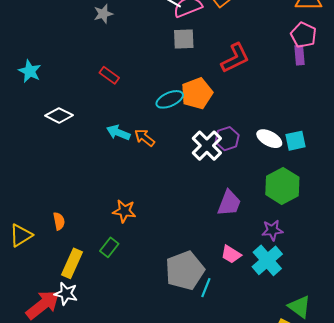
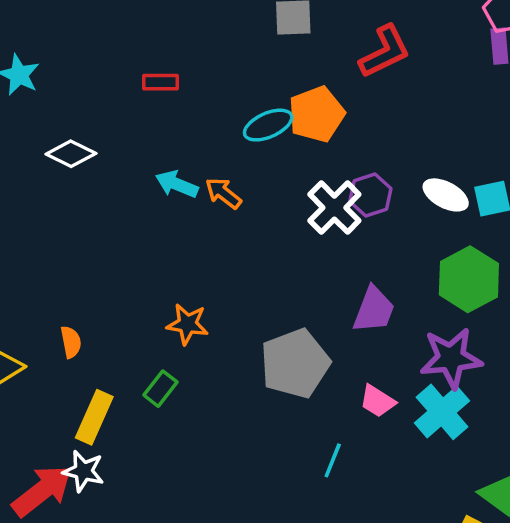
red rectangle: (109, 75) -> (161, 82), turned -36
purple star: (272, 230) -> (451, 358), size x1.6
gray pentagon: (185, 270) -> (295, 363), moved

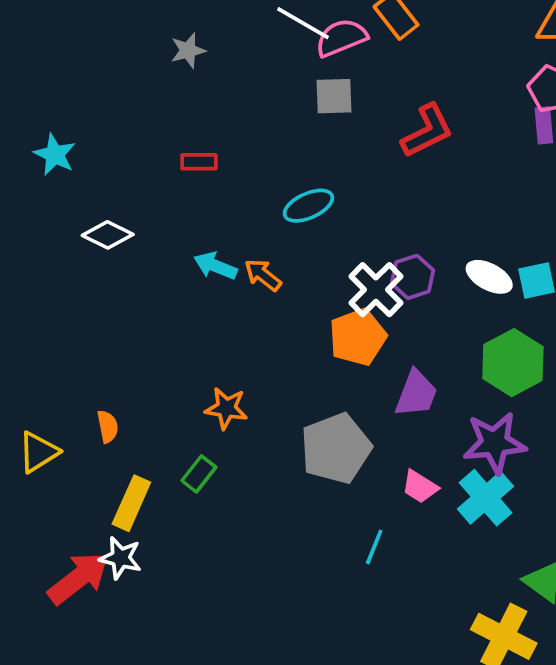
orange pentagon: (317, 114) -> (358, 337), moved

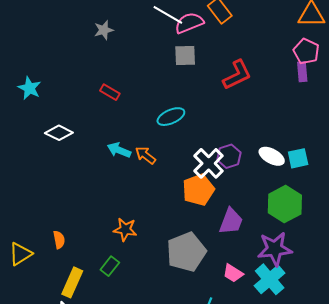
red rectangle: (199, 162) -> (110, 92), turned 30

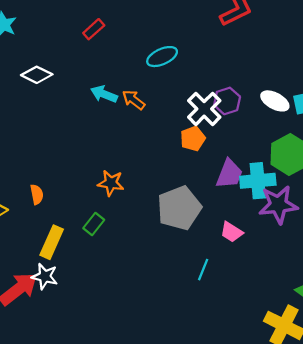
red rectangle: (110, 92) -> (94, 29), turned -72
orange pentagon: (198, 190) -> (193, 139), size x0.7
cyan cross: (270, 279) -> (258, 181), moved, turned 36

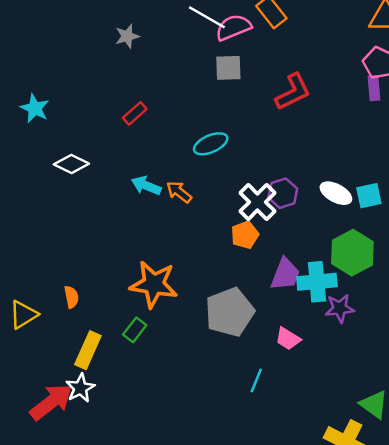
orange star: (111, 183) -> (154, 284), size x1.6
purple star: (278, 205) -> (340, 308), size x0.7
white star: (45, 276) -> (80, 388), turned 30

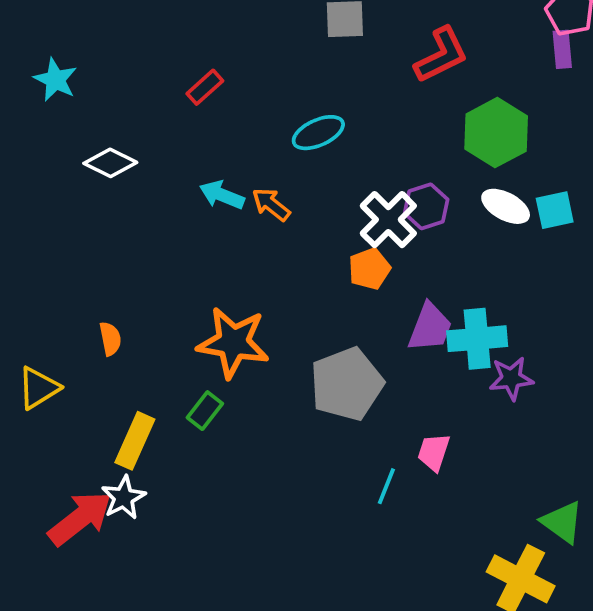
green hexagon: (352, 253) -> (496, 133), moved
orange semicircle: (71, 297) -> (110, 339), moved
pink trapezoid: (288, 339) -> (434, 452), moved, turned 76

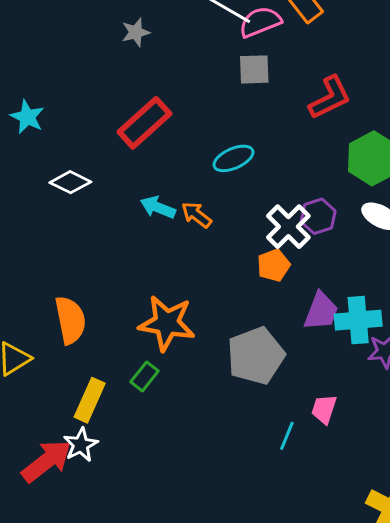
red rectangle: (205, 87) -> (145, 123), size x1.8
orange semicircle: (110, 339) -> (70, 320), size x1.8

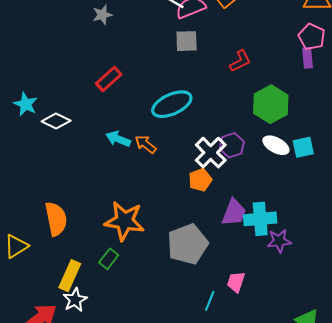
red L-shape: (330, 98) -> (240, 61), size x0.7
cyan star: (27, 117) -> (26, 104), moved
red rectangle: (145, 123) -> (109, 79), size x0.7
cyan ellipse: (234, 158) -> (172, 104), size x1.4
white star: (81, 445) -> (75, 300), moved

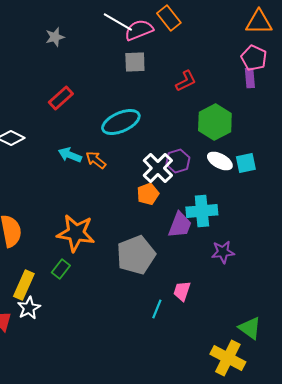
cyan cross: (260, 219) -> (202, 211), moved

